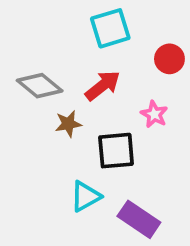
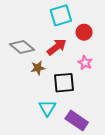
red circle: (169, 59) -> (84, 32), moved
cyan triangle: (85, 196) -> (47, 108), turned -30

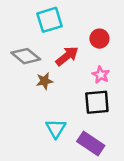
cyan square: (61, 15) -> (50, 20), moved
black square: (64, 83) -> (97, 102), moved

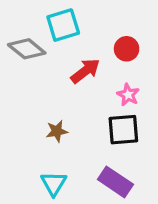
gray diamond: (26, 56) -> (27, 49), moved
brown star: (45, 81) -> (57, 131), moved
cyan triangle: (56, 128) -> (54, 183), moved

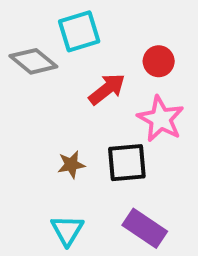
pink star: (128, 95) -> (161, 119), size x1.6
black square: (123, 130) -> (127, 163), moved

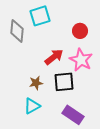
gray diamond: (33, 61) -> (17, 31), turned 55
red arrow: (107, 89) -> (54, 57), moved
cyan triangle: (67, 230) -> (32, 106), moved, turned 30

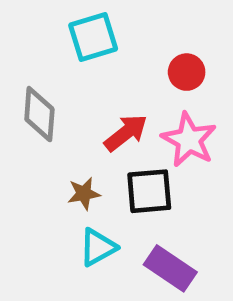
gray diamond: (17, 31) -> (39, 114), moved
cyan triangle: (32, 106) -> (98, 247), moved

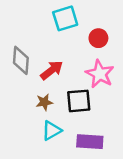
cyan square: (93, 37) -> (65, 18), moved
red arrow: (126, 133) -> (52, 70), moved
purple rectangle: (170, 268) -> (90, 142), turned -30

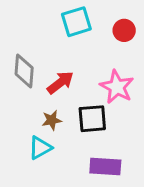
red circle: (98, 38) -> (124, 30), moved
cyan triangle: (52, 131) -> (40, 148), moved

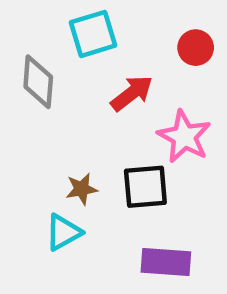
cyan square: (76, 22) -> (93, 34), moved
gray diamond: (24, 71) -> (38, 82), moved
red arrow: (60, 83) -> (132, 93), moved

